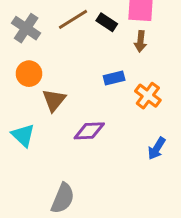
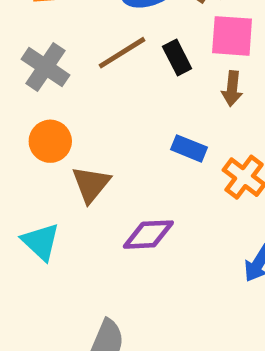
black rectangle: (107, 22) -> (177, 57), turned 30
blue rectangle: (114, 78) -> (189, 148), turned 36

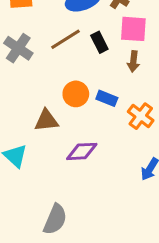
orange circle: (50, 141) -> (76, 94), moved
brown triangle: (91, 184) -> (46, 120), turned 45

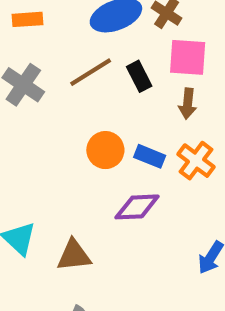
orange cross: (141, 116) -> (196, 161), moved
brown triangle: (46, 120) -> (74, 255), moved
purple diamond: (82, 151) -> (137, 207), moved

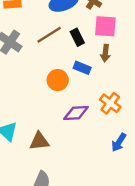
blue rectangle: (150, 156) -> (82, 68), moved
orange cross: (196, 161) -> (110, 103), moved

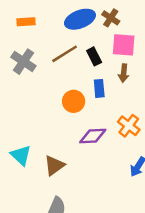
blue rectangle: (82, 68) -> (99, 88), turned 63
brown triangle: (39, 141) -> (54, 166), turned -30

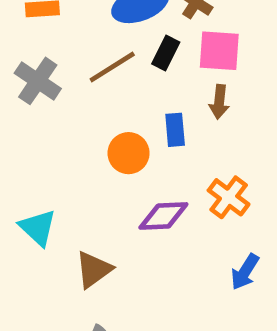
black rectangle: (94, 56) -> (166, 53), moved, turned 54
cyan triangle: (21, 155) -> (38, 228), moved

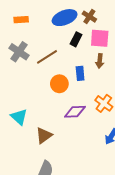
brown line: (112, 67) -> (47, 57), moved

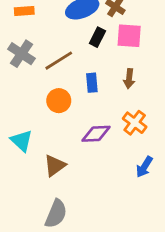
brown arrow: (100, 61) -> (129, 79), moved
blue rectangle: (80, 73) -> (92, 83), moved
orange circle: (59, 84) -> (59, 101), moved

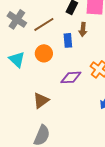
brown arrow: (129, 79) -> (83, 29), moved
cyan triangle: (22, 141) -> (17, 59), moved

